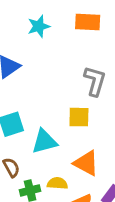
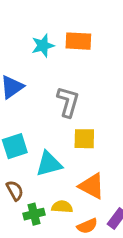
orange rectangle: (88, 22) -> (78, 41), moved
gray L-shape: (95, 81) -> (68, 102), moved

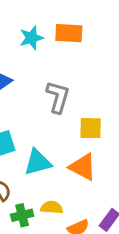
yellow square: (84, 139) -> (91, 128), moved
orange triangle: (92, 186) -> (83, 167), moved

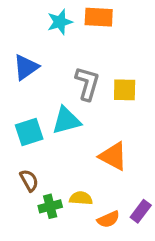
yellow square: (91, 128) -> (125, 90), moved
cyan triangle: (38, 162) -> (66, 121), moved

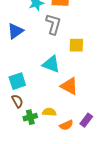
gray L-shape: (87, 83) -> (53, 24), moved
cyan triangle: (66, 121) -> (51, 64), moved, turned 36
cyan square: (29, 132) -> (17, 81), moved

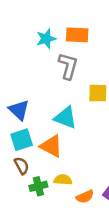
blue triangle: (15, 31) -> (19, 110), moved, turned -42
orange triangle: (69, 86) -> (51, 146), moved

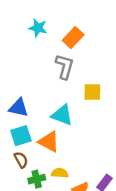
orange rectangle: (77, 35) -> (73, 38), turned -50
cyan star: (46, 39) -> (38, 28), moved, turned 30
blue triangle: (19, 110) -> (19, 108), turned -30

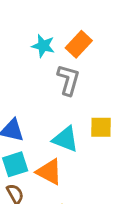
cyan star: (38, 28) -> (43, 46), moved
yellow square: (92, 92) -> (101, 127), moved

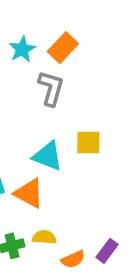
cyan star: (43, 46) -> (22, 49), turned 30

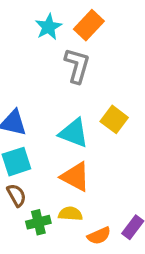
yellow square: (88, 142) -> (114, 119), turned 36
orange triangle: (29, 193) -> (75, 177), moved

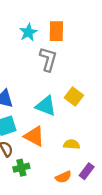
orange rectangle: (89, 25) -> (56, 31), turned -42
orange triangle: (75, 177) -> (34, 136), moved
yellow semicircle: (70, 214) -> (72, 144), moved

